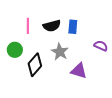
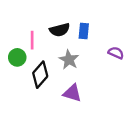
pink line: (28, 26) -> (32, 40), moved
purple triangle: (79, 71) -> (72, 93), moved

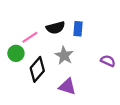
pink line: (32, 40) -> (30, 37), turned 56
purple semicircle: (116, 53) -> (108, 61), moved

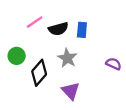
pink line: (30, 37) -> (35, 22), moved
purple triangle: (67, 86) -> (71, 91), turned 30

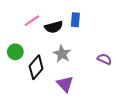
blue rectangle: (82, 30) -> (75, 20), moved

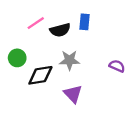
gray star: (62, 54) -> (69, 60), turned -30
black diamond: (36, 67) -> (40, 75), turned 40

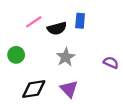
gray star: (69, 60) -> (66, 57), turned -30
black diamond: (40, 75) -> (34, 89), moved

